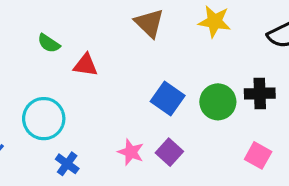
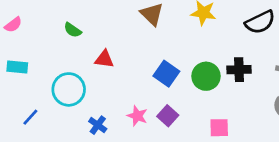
red triangle: (86, 65) -> (104, 59), moved
pink square: (258, 155) -> (219, 128), moved, turned -30
blue cross: (67, 164) -> (98, 125), moved

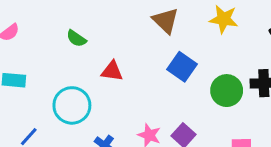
blue square: (166, 74) -> (182, 67), moved

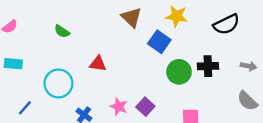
blue square: (182, 67) -> (159, 42), moved
red triangle: (112, 71) -> (98, 64), moved

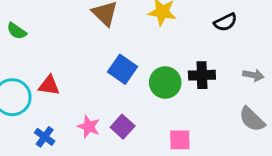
black semicircle: (226, 24) -> (225, 22), size x0.7
blue square: (159, 42) -> (123, 69), moved
red triangle: (98, 64) -> (49, 85), moved

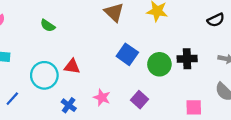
black semicircle: (225, 22) -> (216, 20), moved
purple square: (123, 127) -> (139, 100), moved
pink square: (180, 140) -> (194, 107), moved

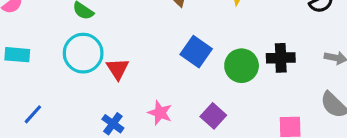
red triangle: (72, 66) -> (118, 69), turned 49
cyan circle: (44, 75) -> (83, 53), moved

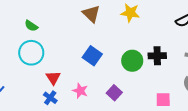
blue square: (196, 52) -> (92, 56), moved
red triangle: (118, 69) -> (53, 78), moved

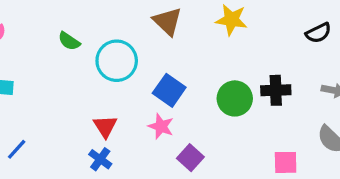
cyan circle: (31, 53) -> (117, 61), moved
pink star: (80, 91) -> (161, 126), moved
purple square: (114, 93) -> (190, 158), moved

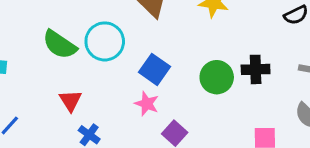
green semicircle: (69, 41) -> (60, 45), moved, size x1.6
red triangle: (105, 126) -> (70, 101), moved

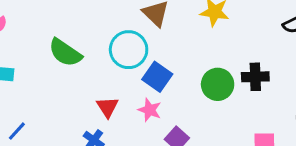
cyan circle: (105, 41) -> (129, 50), moved
red triangle: (70, 101) -> (107, 107), moved

